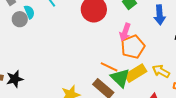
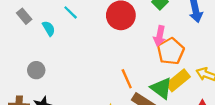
gray circle: (20, 19) -> (36, 70), moved
orange line: (109, 67) -> (127, 79), moved, turned 48

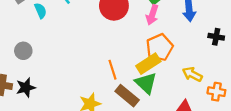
pink arrow: (160, 36) -> (152, 15), moved
yellow rectangle: (178, 80) -> (148, 64), moved

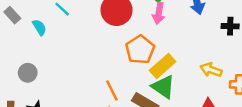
orange pentagon: (160, 47) -> (140, 50), moved
orange line: (113, 70) -> (112, 91), moved

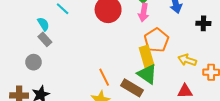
gray rectangle: (12, 15) -> (45, 39), moved
orange pentagon: (140, 50) -> (156, 40), moved
yellow rectangle: (163, 66) -> (147, 57), turned -65

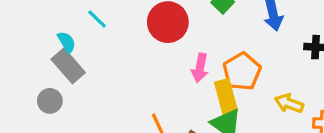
pink arrow: (143, 13) -> (200, 68), moved
gray rectangle: (45, 39) -> (68, 66), size x1.5

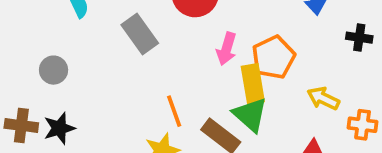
gray rectangle: (68, 66) -> (140, 34), moved

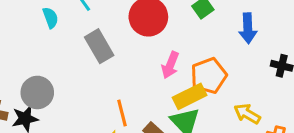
gray circle: (54, 70) -> (37, 92), moved, size x1.4
yellow rectangle: (253, 84) -> (190, 96), turned 68

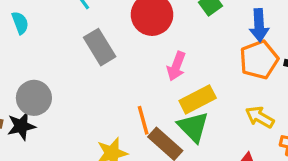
cyan semicircle: (50, 18) -> (20, 23), moved
orange pentagon: (209, 76) -> (259, 60), moved
orange line: (122, 113) -> (143, 120), moved

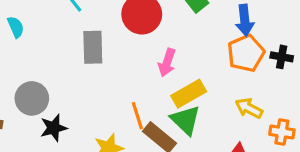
gray rectangle: (100, 47) -> (93, 47), turned 32
black star: (21, 126) -> (54, 128), moved

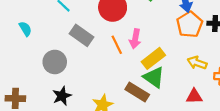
gray rectangle: (93, 47) -> (81, 35), turned -45
gray circle: (32, 98) -> (55, 62), moved
orange line: (137, 116) -> (117, 45), moved

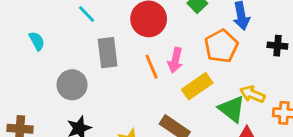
orange pentagon: (190, 24) -> (221, 46), moved
gray rectangle: (81, 35) -> (108, 53), turned 45
green triangle: (154, 77) -> (232, 109), moved

